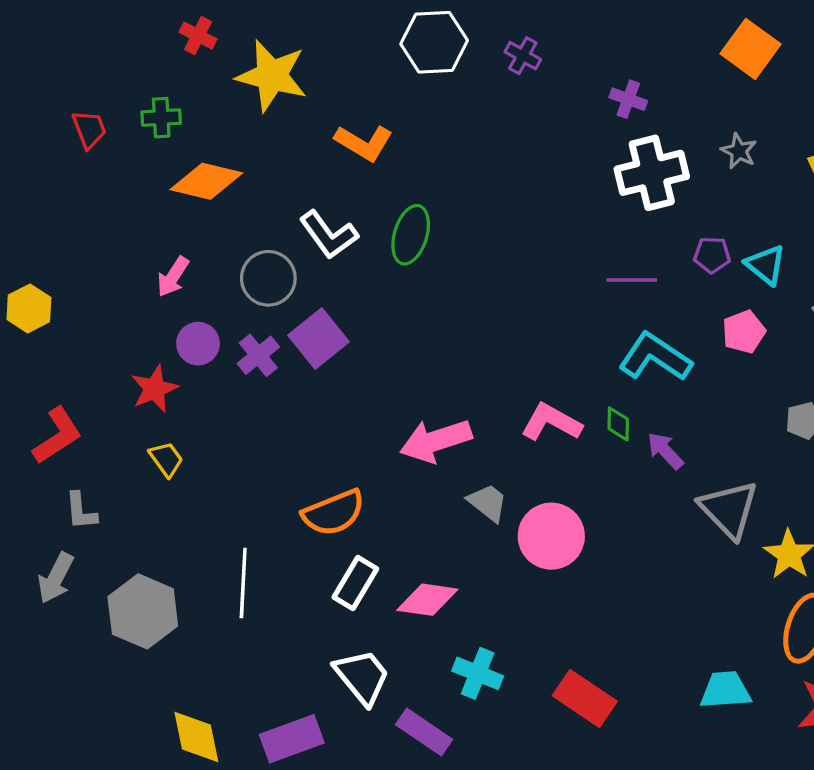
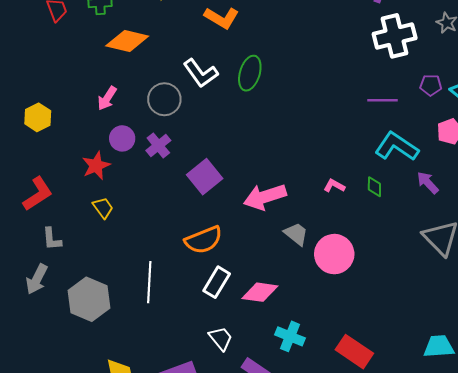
yellow hexagon: (29, 308) -> (38, 117), moved
purple square: (319, 339) -> (205, 177), moved
pink L-shape: (551, 422) -> (334, 186), size x0.6
purple arrow: (665, 451) -> (428, 183), moved
white trapezoid: (362, 677) -> (221, 338), size x0.7

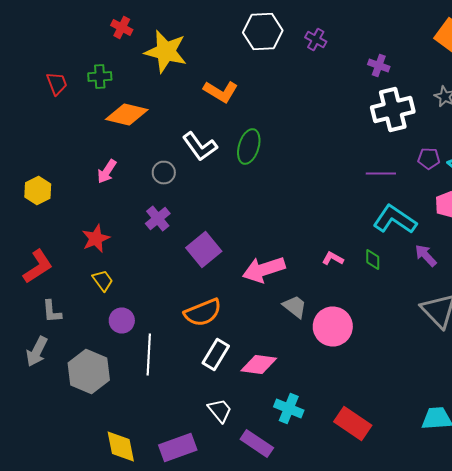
gray circle: (164, 99) -> (164, 172), size x0.7
purple circle: (122, 138) -> (122, 320), moved

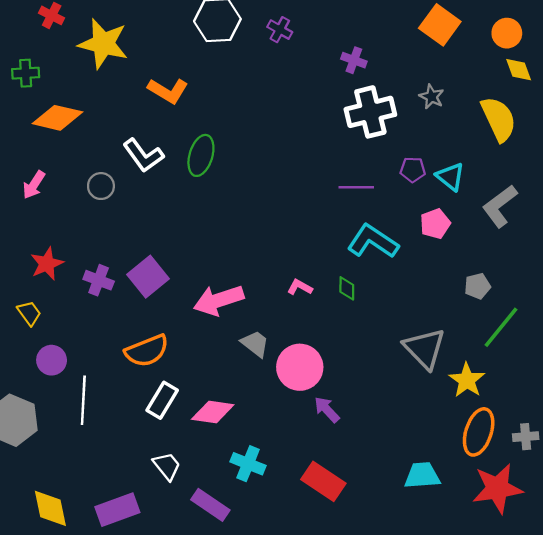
purple cross: (158, 218) -> (99, 280), moved, turned -30
red star: (96, 238) -> (47, 264), moved
purple arrow: (426, 256) -> (327, 410), moved

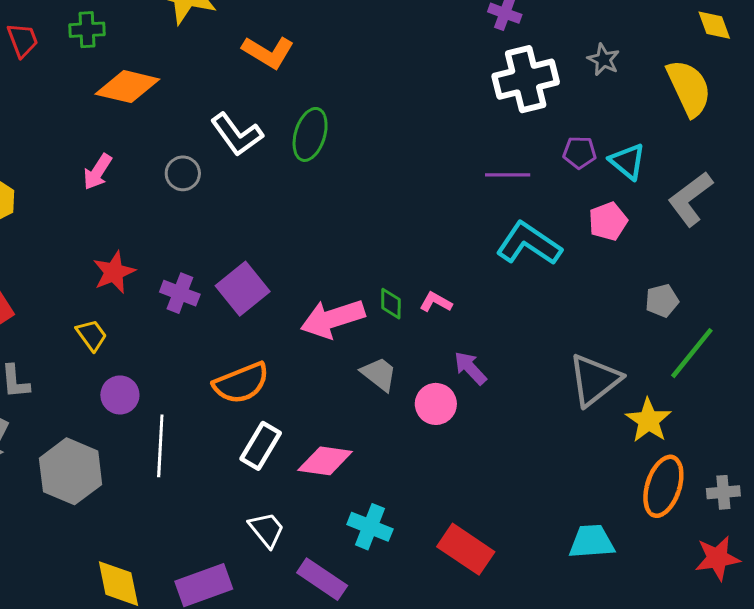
green diamond: (347, 288) -> (391, 304), moved
gray triangle: (424, 348) -> (595, 380), turned 36
pink circle: (300, 367) -> (436, 404), size x0.7
purple arrow: (327, 410) -> (470, 368), moved
red star: (497, 488) -> (717, 558), moved, size x0.7

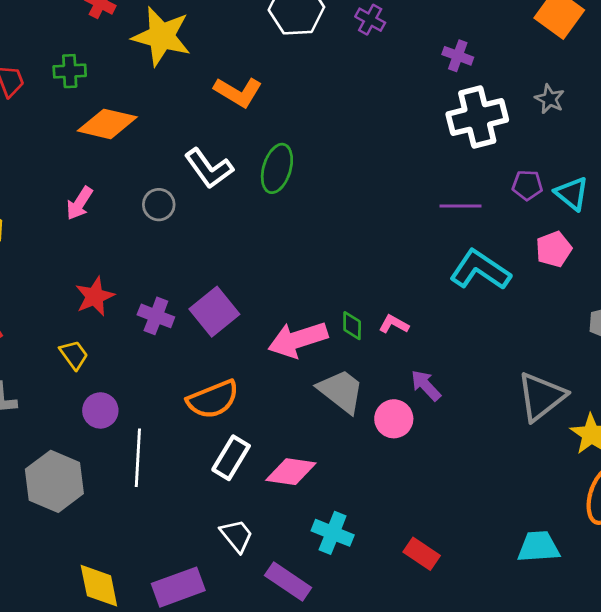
gray trapezoid: (379, 374) -> (341, 391), size x1.4
red rectangle: (466, 549) -> (422, 554), size x0.7

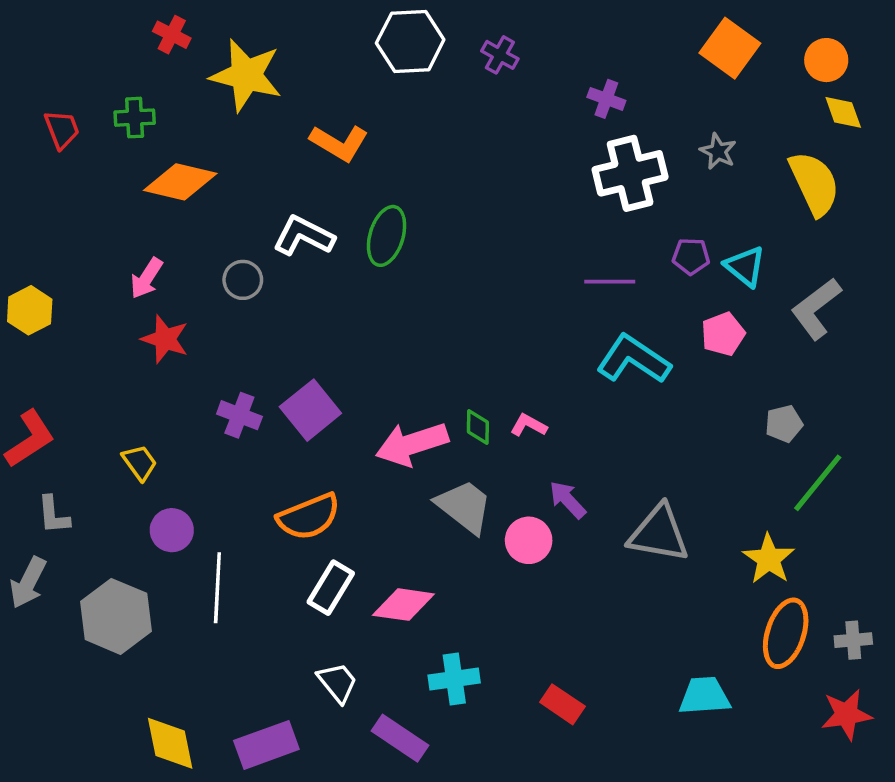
white L-shape: (209, 168) -> (304, 236), turned 153
red star: (95, 296) -> (165, 339), moved, turned -30
gray triangle: (541, 397) -> (659, 534), moved, turned 48
cyan cross: (333, 533) -> (454, 679), turned -30

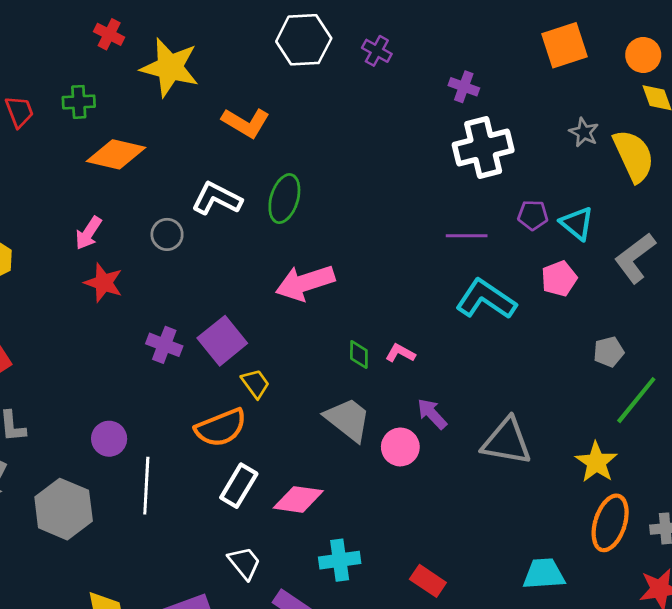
orange square: (730, 48) -> (565, 45), turned 36
gray star: (718, 151) -> (584, 132), moved
pink arrow: (412, 444) -> (305, 283), moved
yellow trapezoid: (140, 463) -> (255, 383), moved

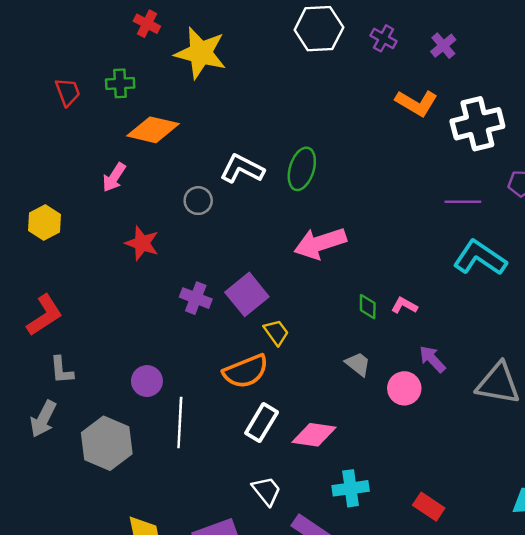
purple cross: (464, 87) -> (443, 46), moved, turned 30
orange L-shape: (246, 123) -> (416, 103), moved
pink arrow: (88, 233) -> (114, 177), moved
gray trapezoid: (348, 419) -> (358, 364), size x0.6

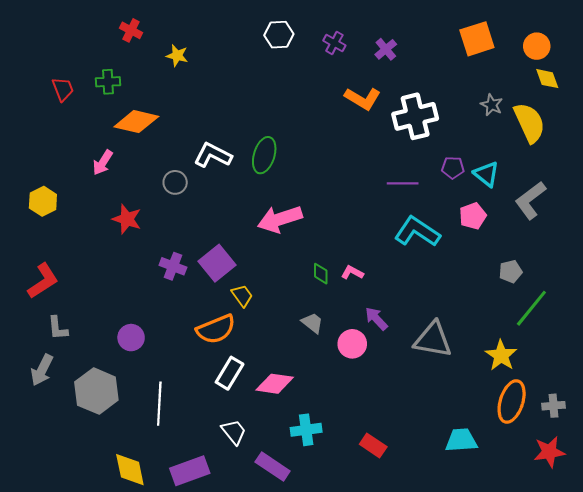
white hexagon: (319, 29) -> (279, 35), size x0.7
yellow star: (201, 53) -> (177, 56), size x0.5
white line: (180, 423) -> (159, 404), moved

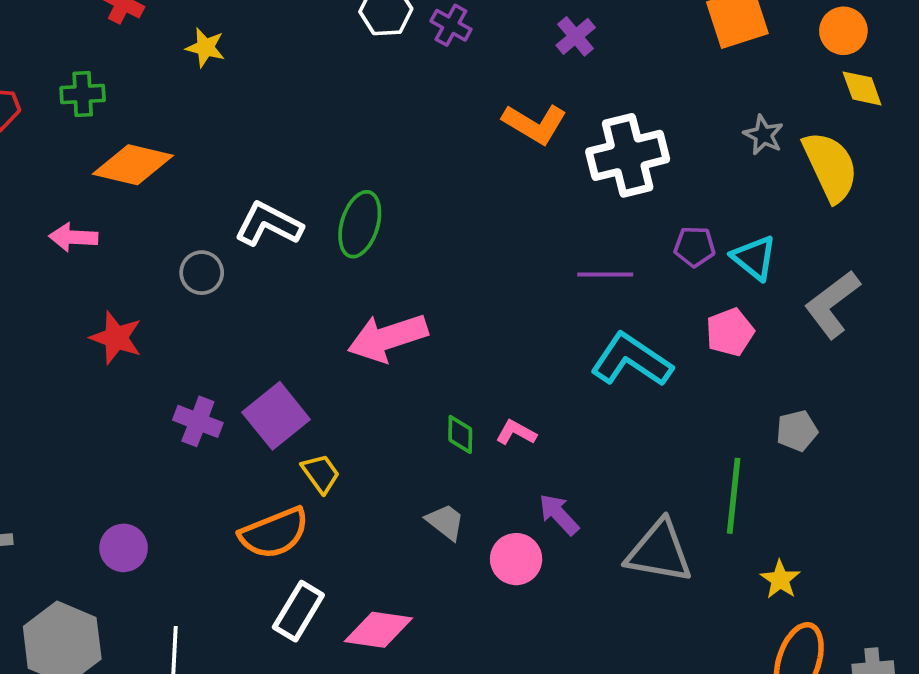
purple cross: (334, 43) -> (451, 25), moved
pink arrow: (103, 162) -> (73, 237), turned 60
green line: (531, 308) -> (734, 496), moved, turned -33
yellow star: (501, 355) -> (780, 580), size x0.7

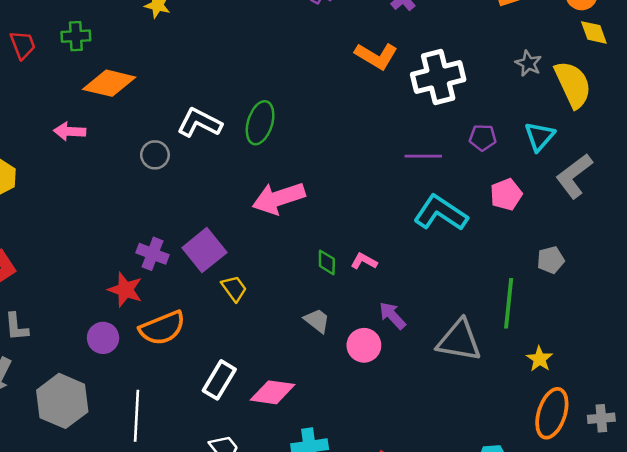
cyan triangle: (754, 258) -> (540, 136), moved, turned 32
red star: (116, 338) -> (125, 290), moved
orange semicircle: (274, 533) -> (162, 328), moved

